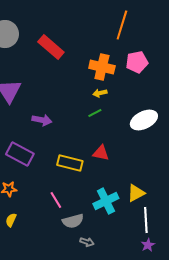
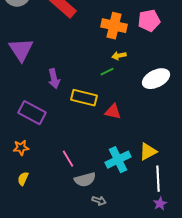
yellow arrow: (100, 93) -> (119, 56), moved
purple arrow: (42, 120) -> (54, 79), turned 66
yellow rectangle: (70, 163) -> (84, 98), moved

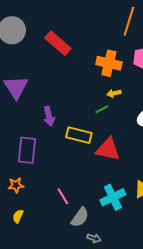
red triangle: (113, 112) -> (108, 149), size x1.5
purple rectangle: (32, 113) -> (27, 150), turned 68
gray semicircle: (85, 180) -> (80, 217), turned -40

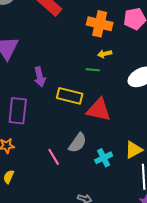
green line: (102, 109) -> (93, 70), turned 32
cyan cross: (113, 197) -> (104, 158), size x0.7
gray semicircle: (80, 217) -> (78, 143), moved

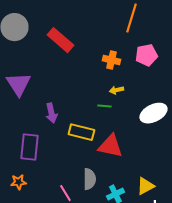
orange cross: (100, 24) -> (111, 60), size x0.7
gray semicircle: (78, 143) -> (89, 179), turned -35

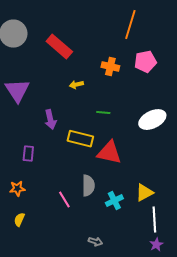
yellow arrow: (116, 90) -> (76, 85), moved
purple rectangle: (29, 147) -> (28, 154), size x0.6

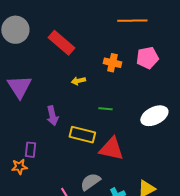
orange line: (130, 25) -> (132, 21), turned 72
gray semicircle: (88, 186) -> (90, 182), turned -125
orange star: (17, 189) -> (19, 167), moved

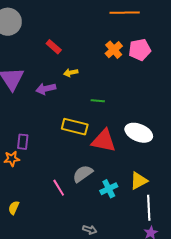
red rectangle: (61, 43) -> (54, 47), moved, size x0.6
orange cross: (112, 63) -> (114, 50), moved, turned 36
purple arrow: (52, 116) -> (46, 89), moved, turned 90
white ellipse: (154, 116) -> (139, 133), moved, turned 48

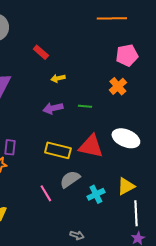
orange cross: (114, 50) -> (118, 86), moved
purple arrow: (46, 89) -> (53, 108), moved
yellow rectangle: (75, 127) -> (58, 150), moved

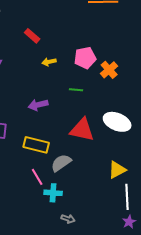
pink pentagon: (127, 55) -> (85, 58), moved
purple arrow: (53, 108) -> (38, 105), moved
yellow rectangle: (58, 150) -> (36, 145), moved
cyan cross: (96, 194) -> (53, 193), moved, turned 30

